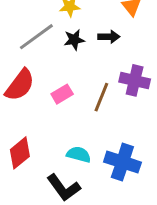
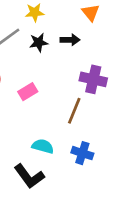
brown line: (101, 97) -> (74, 111), moved
blue cross: (122, 162) -> (82, 153), size x0.7

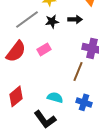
pink rectangle: (28, 92) -> (44, 49), moved

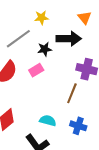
black arrow: (75, 19) -> (69, 39), size x1.6
black star: (52, 21) -> (45, 49), moved

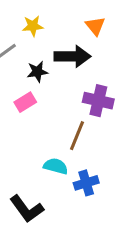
cyan semicircle: (48, 121) -> (56, 166), moved
blue cross: (78, 126) -> (86, 183), turned -35

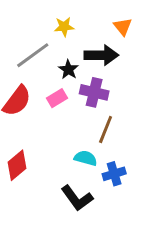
black star: (37, 72) -> (68, 70), turned -30
purple cross: (98, 101) -> (94, 92), moved
black L-shape: (27, 209) -> (77, 198), moved

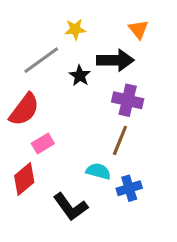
purple cross: (94, 92) -> (128, 100), moved
pink rectangle: (57, 98) -> (43, 143), moved
black L-shape: (77, 198) -> (71, 207), moved

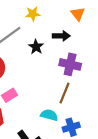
black arrow: (115, 60) -> (61, 36), size x0.7

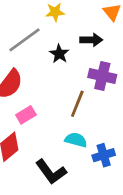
brown line: (65, 93) -> (77, 104), moved

